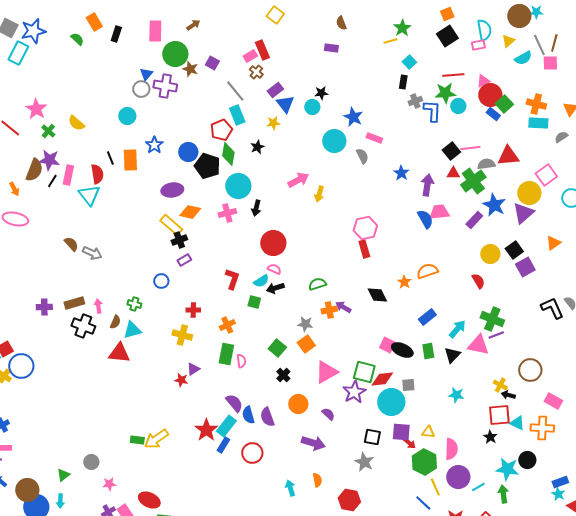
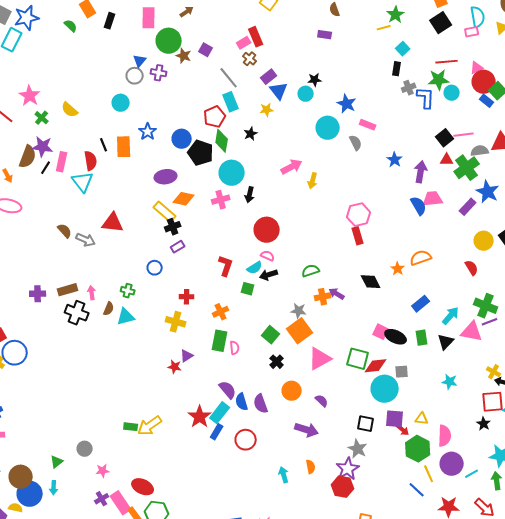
purple cross: (165, 86) -> (159, 73), size x0.7
orange square: (306, 344) -> (300, 331), size x1.4
red triangle: (119, 353) -> (113, 223), moved
purple star: (354, 392) -> (348, 469), moved

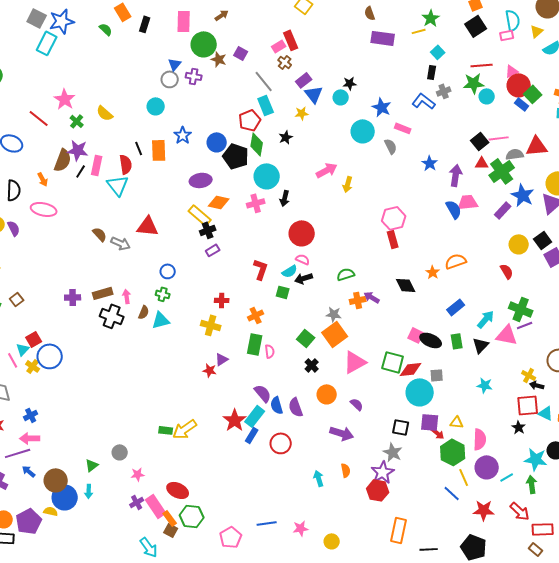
purple rectangle: (325, 35) -> (383, 38), moved, size x1.6
blue L-shape: (426, 98) -> (424, 101), moved, turned -55
blue circle: (155, 268) -> (168, 271), moved

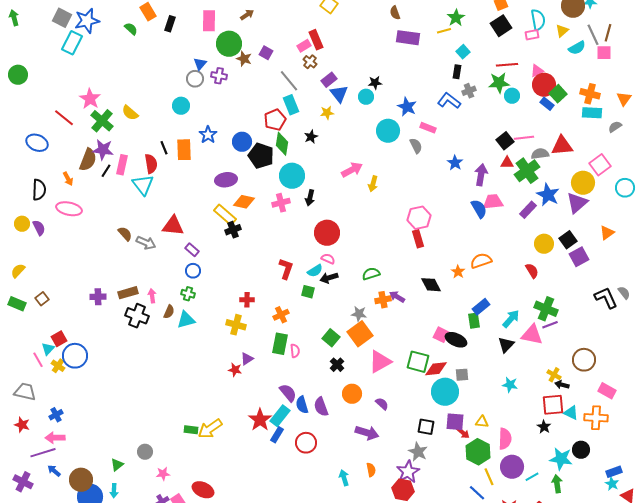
green cross: (77, 121) -> (102, 121), size x1.6
purple rectangle: (213, 250) -> (192, 250), moved, turned 72
green rectangle: (457, 341) -> (474, 321), moved

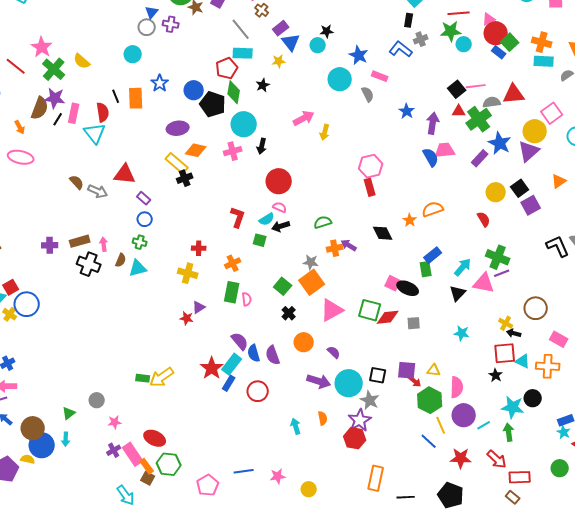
cyan rectangle: (291, 105) -> (243, 53), turned -66
cyan circle: (445, 392) -> (349, 383), moved

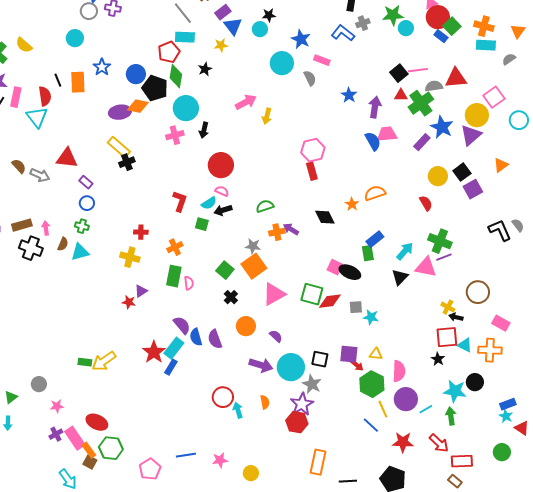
orange diamond: (196, 150) -> (138, 106), moved
cyan star: (462, 333) -> (371, 317), moved
red circle: (258, 391) -> (223, 397), moved

